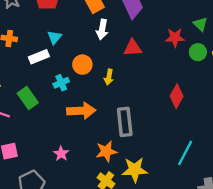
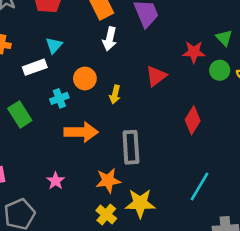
red triangle: (133, 48) -> (156, 76), moved, turned -36

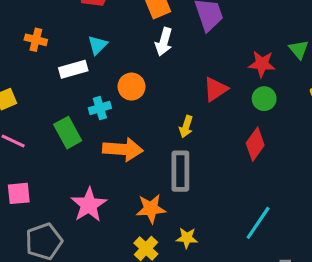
green circle: (220, 70) -> (264, 99), moved
yellow arrow: (115, 94) -> (186, 127), moved
green rectangle: (20, 114) -> (68, 133), moved
pink star: (56, 181) -> (89, 205), size x1.6
yellow star: (140, 203) -> (187, 238), size x0.6

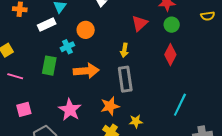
green rectangle: (68, 133) -> (49, 66), turned 48

